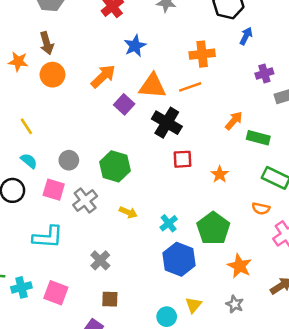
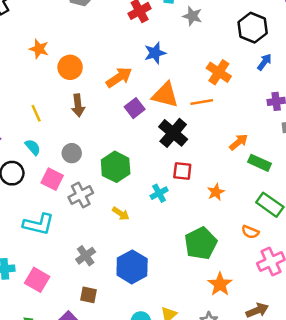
brown arrow: (47, 43) -> (78, 105), moved
orange cross: (202, 54) -> (219, 72), turned 30
cyan cross: (169, 223) -> (159, 193), moved
blue hexagon: (179, 259) -> (132, 267), moved

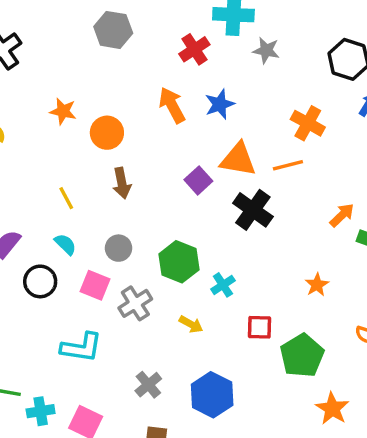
orange arrow: (119, 77) -> (172, 105), moved, turned -80
red square: (182, 171) -> (259, 327), moved
cyan cross: (159, 193) -> (223, 285), moved

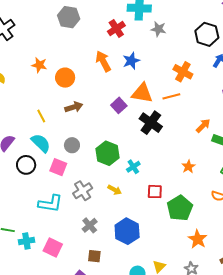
brown arrow: (122, 183) -> (74, 107), turned -96
cyan semicircle: (65, 244) -> (41, 143), size x1.5
gray cross: (135, 303) -> (83, 191), moved

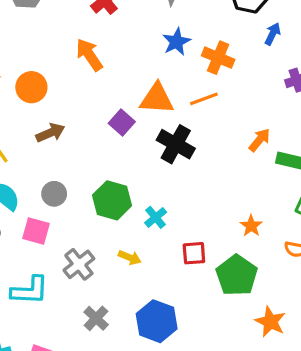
blue star: (131, 61) -> (176, 42), moved
orange star: (188, 167) -> (251, 226), moved

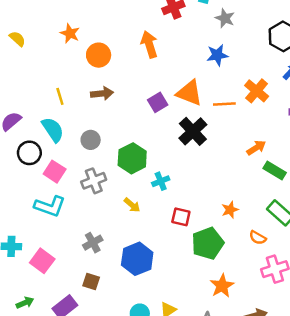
orange cross: (218, 58) -> (257, 91), moved
pink square: (36, 231) -> (55, 172), moved
gray cross: (79, 264) -> (94, 181), moved

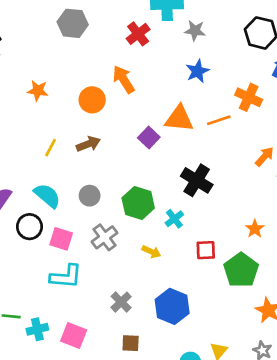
orange circle: (99, 55) -> (92, 100), moved
yellow line: (60, 96) -> (51, 148), moved, turned 60
black cross: (193, 131) -> (197, 180), moved

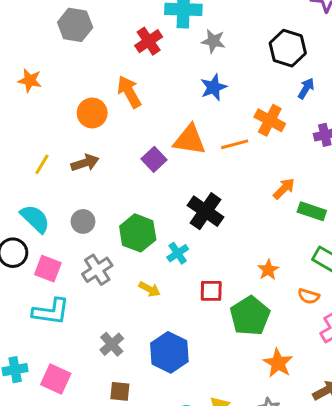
orange star: (38, 91) -> (30, 80), moved

